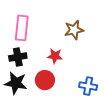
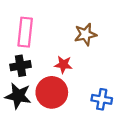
red circle: (45, 80) -> (52, 92), size x1.4

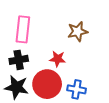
blue cross: (102, 99) -> (77, 89), moved

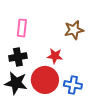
pink rectangle: (23, 29) -> (22, 28), size x0.7

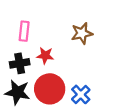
red star: (55, 56) -> (45, 56), moved
blue cross: (73, 85) -> (81, 94), turned 36

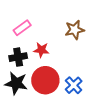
pink rectangle: (24, 31) -> (22, 28), turned 48

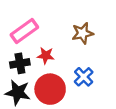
pink rectangle: (22, 28) -> (24, 31), size x1.4
blue cross: (74, 85) -> (84, 77), moved

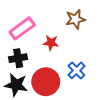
brown star: (83, 33) -> (75, 19), moved
red star: (46, 56) -> (51, 43), moved

